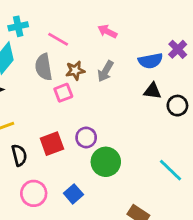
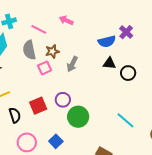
pink arrow: (107, 31) -> (66, 20), moved
gray arrow: (105, 71) -> (72, 64), moved

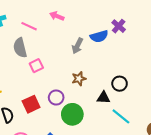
brown star: (52, 51) -> (79, 79), moved
black triangle: (109, 63) -> (104, 98), moved
gray arrow: (72, 64) -> (77, 46), moved
black circle: (128, 73) -> (120, 84), moved

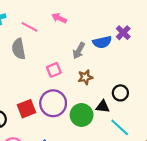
pink square: (36, 66) -> (54, 70), moved
brown star: (79, 79) -> (85, 77), moved
purple circle: (56, 97) -> (53, 103), size x1.6
green circle: (72, 114) -> (82, 115), moved

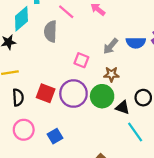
pink square: (54, 70) -> (81, 60), turned 32
red square: (26, 109) -> (46, 93), turned 30
green circle: (82, 115) -> (102, 96), moved

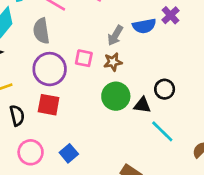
brown star: (111, 74) -> (113, 62), moved
purple circle: (73, 94) -> (50, 69), moved

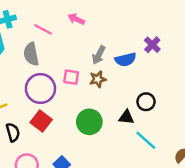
purple cross: (170, 15) -> (152, 45), moved
blue semicircle: (144, 26) -> (125, 60), moved
green circle: (116, 96) -> (89, 122), moved
red square: (49, 105) -> (41, 121), turned 30

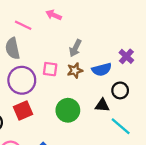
purple cross: (152, 45) -> (126, 56), moved
blue semicircle: (125, 60) -> (102, 69), moved
red square: (41, 121) -> (23, 110), turned 30

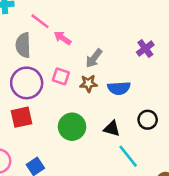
pink arrow: (54, 15) -> (63, 38), moved
purple cross: (126, 56) -> (145, 49), moved
black circle: (120, 90) -> (148, 120), moved

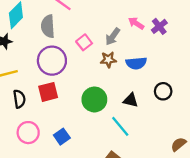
pink arrow: (63, 38) -> (136, 23), moved
pink square: (61, 76) -> (84, 42), moved, turned 35
cyan line: (128, 156) -> (120, 126), moved

